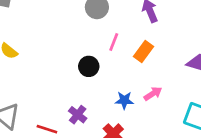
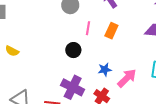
pink arrow: (153, 94) -> (127, 78), moved, size x1.5
purple cross: (78, 115) -> (73, 87), size x1.6

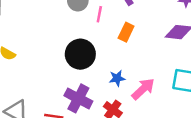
pink line: (88, 28) -> (99, 14), moved
black circle: (73, 50) -> (80, 54), size x1.6

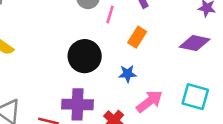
blue star: (117, 78) -> (128, 74), moved
purple cross: (78, 98) -> (77, 104), turned -32

